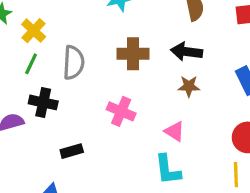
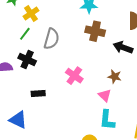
brown cross: (133, 54) -> (95, 31), moved
brown star: (189, 86) -> (115, 77), moved
cyan L-shape: (168, 170) -> (107, 120), moved

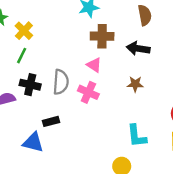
gray semicircle: (51, 39) -> (61, 82), moved
pink triangle: (105, 95) -> (94, 65), moved
blue triangle: (18, 120) -> (33, 142), moved

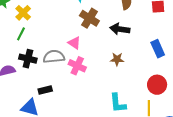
brown cross: (102, 36) -> (89, 18), turned 30
pink triangle: (94, 65) -> (74, 43), moved
gray semicircle: (61, 82) -> (54, 57), turned -100

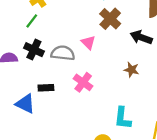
pink cross: (77, 66) -> (83, 82), moved

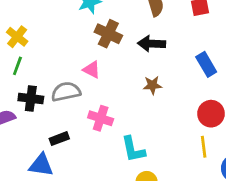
cyan L-shape: (123, 118) -> (133, 149), moved

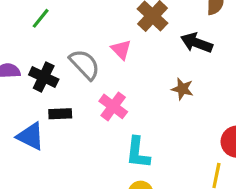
gray semicircle: (66, 92) -> (85, 64), turned 40
black cross: (31, 98) -> (44, 77), moved

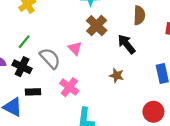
green line: (41, 18) -> (24, 42), moved
black arrow: (197, 43) -> (127, 44), turned 30

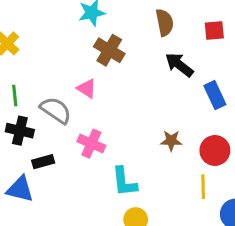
green line: (24, 42) -> (15, 96), turned -32
black arrow: (127, 44) -> (179, 65), moved
brown star: (117, 75) -> (171, 141), moved

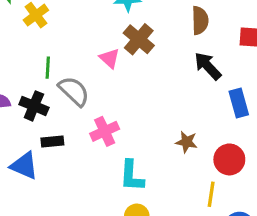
pink triangle: (87, 88) -> (109, 58), moved
green line: (15, 96) -> (48, 68), moved
pink cross: (91, 144) -> (105, 131), turned 32

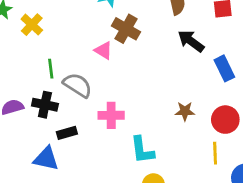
pink cross: (105, 131) -> (111, 115), turned 35

